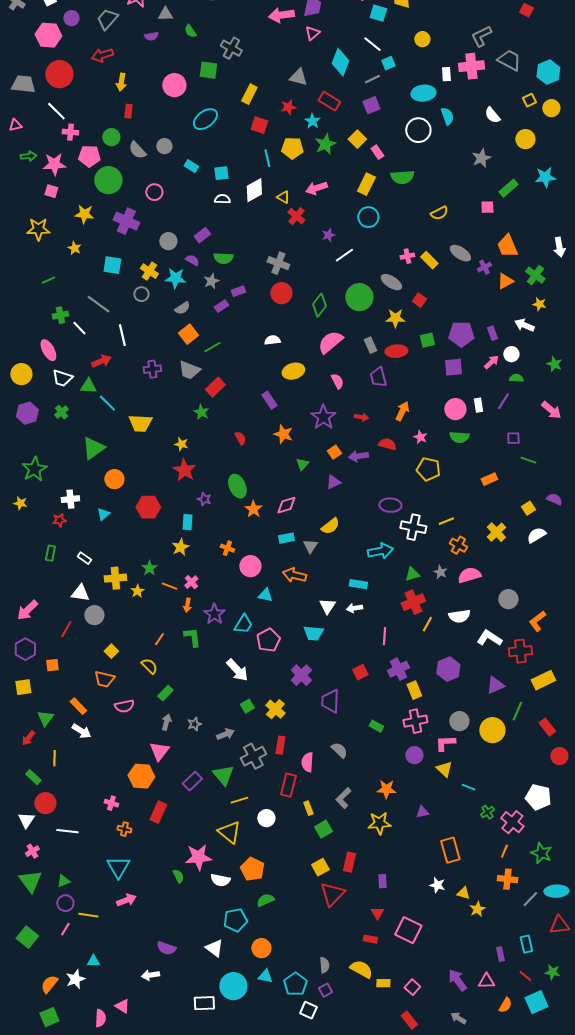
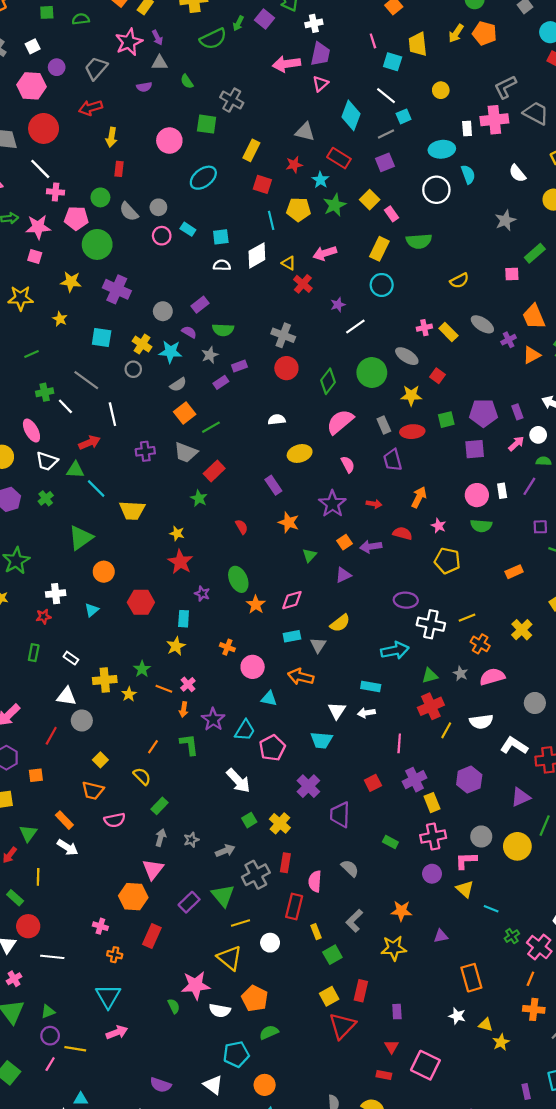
pink circle: (154, 192) -> (162, 236), moved

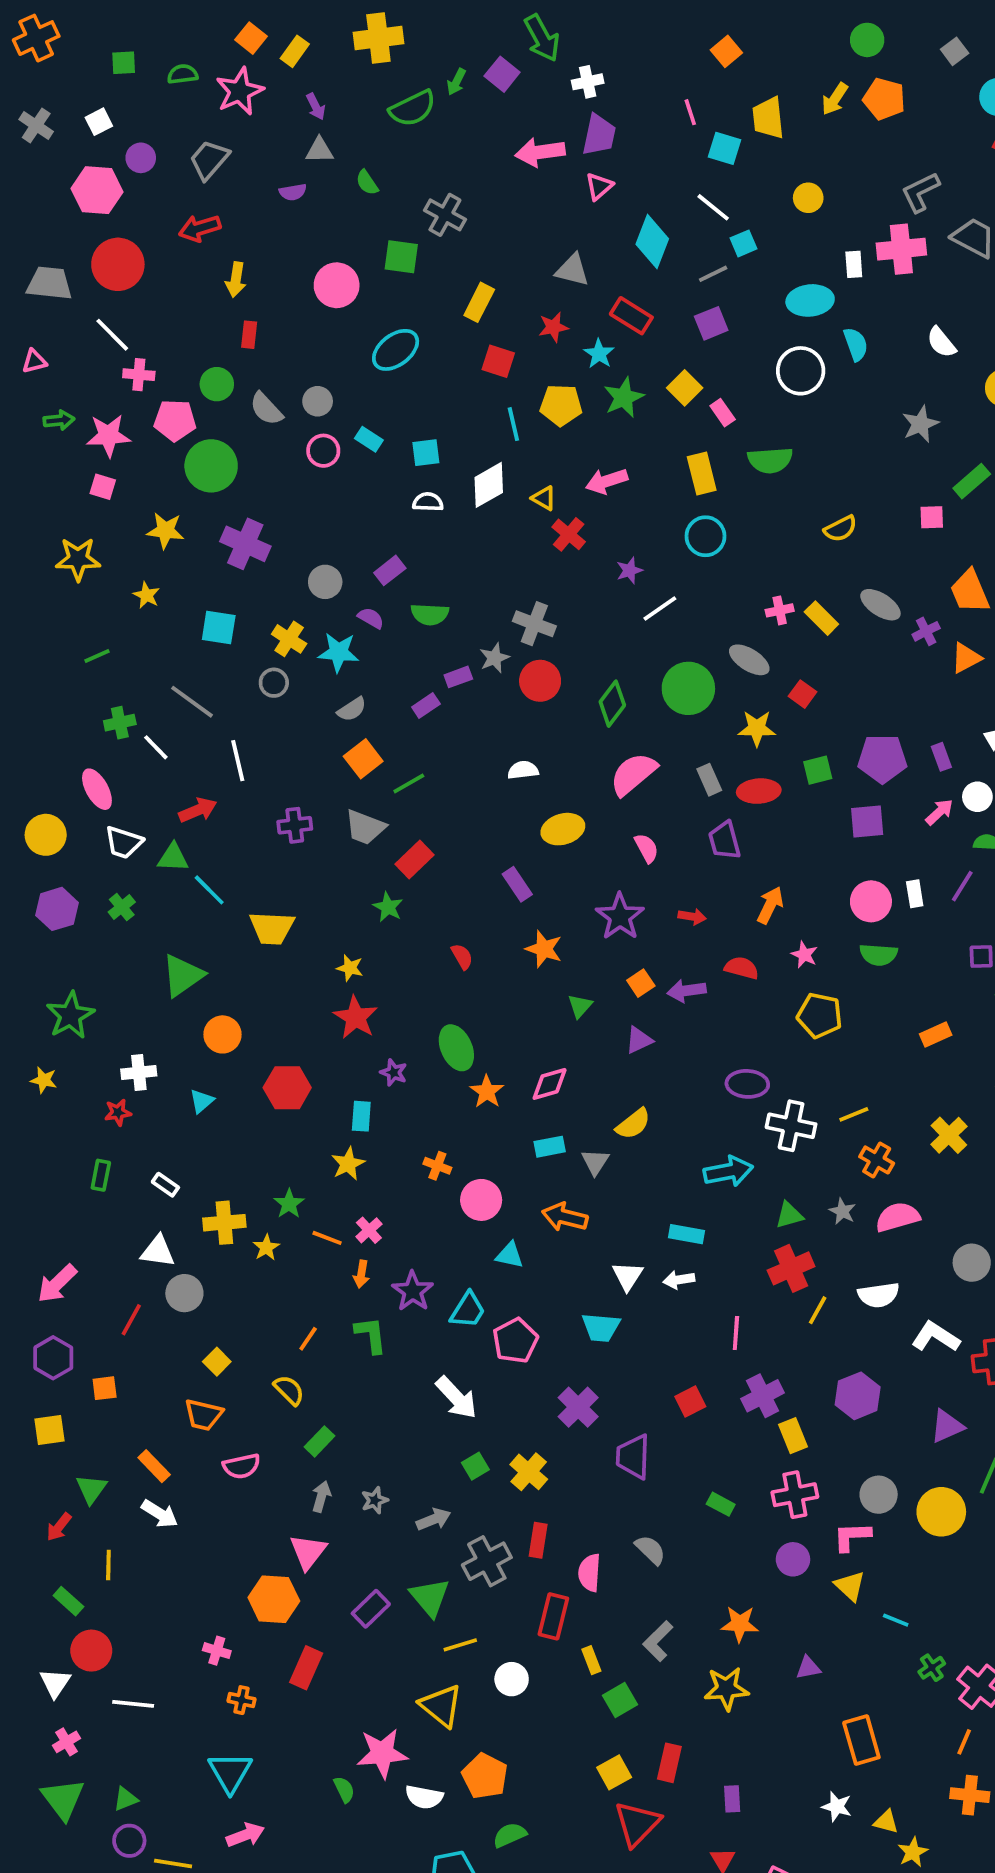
pink star: (129, 42) -> (240, 91), moved
yellow rectangle: (379, 249) -> (702, 473), turned -40
gray star: (210, 355) -> (494, 658), moved

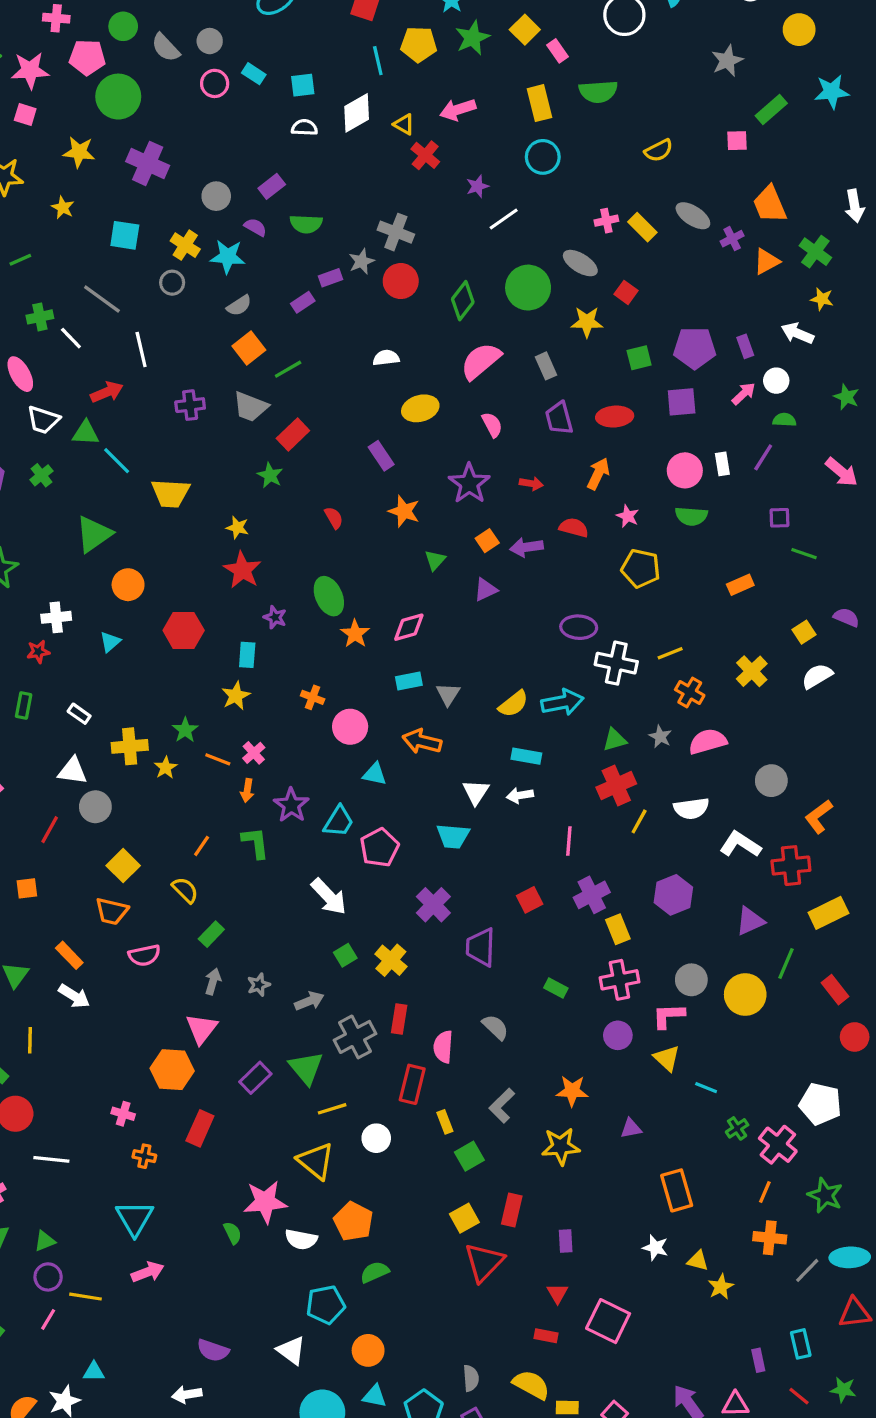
red ellipse: (759, 791) -> (615, 417), moved
yellow semicircle: (633, 1124) -> (513, 704), moved
yellow square: (217, 1362) -> (123, 866), size x1.4

